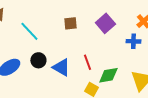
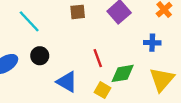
blue cross: (133, 41) -> (152, 43), moved
blue triangle: (61, 67) -> (67, 82), moved

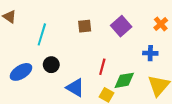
cyan line: (29, 21) -> (42, 34), turned 60
red line: (98, 58) -> (102, 67), turned 35

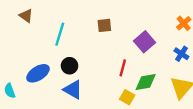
purple square: (121, 26) -> (145, 42), moved
blue cross: (150, 53) -> (181, 54), moved, turned 32
blue triangle: (75, 88) -> (73, 90), moved

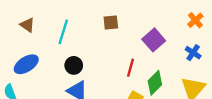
brown triangle: (26, 16) -> (27, 25), moved
blue ellipse: (38, 73) -> (26, 64), moved
green diamond: (146, 82) -> (155, 83), turned -35

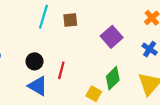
cyan line: (63, 32) -> (43, 17), moved
red line: (131, 68) -> (61, 70), moved

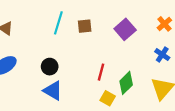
purple square: (112, 37) -> (125, 29), moved
red line: (61, 70) -> (101, 72), moved

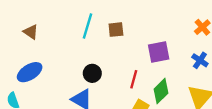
purple square: (125, 29) -> (159, 52), moved, turned 30
black circle: (50, 67) -> (92, 73), moved

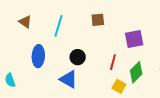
cyan line: (88, 26) -> (58, 26), moved
blue ellipse: (30, 72) -> (38, 56), moved, turned -55

